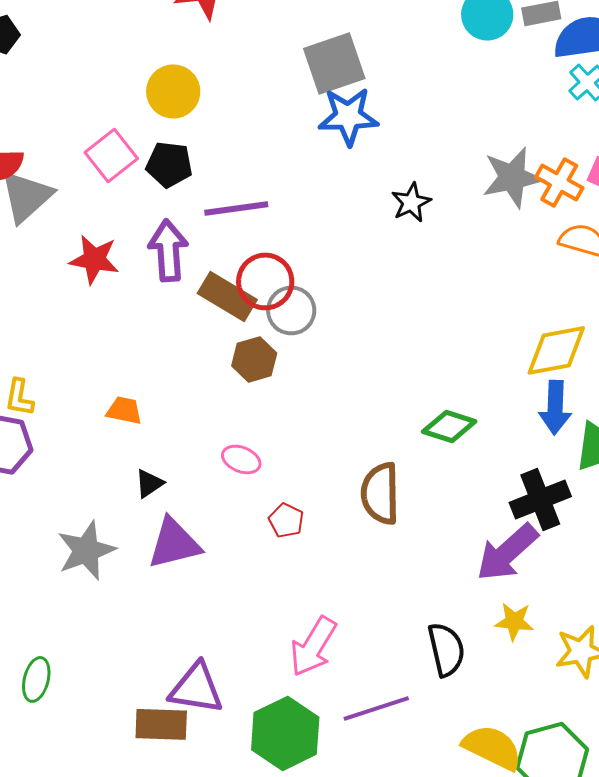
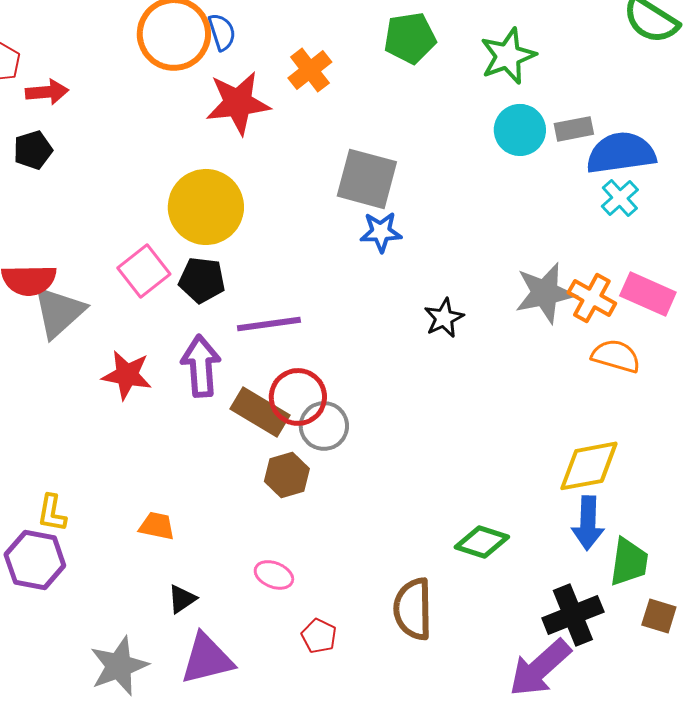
gray square: (334, 63) -> (367, 179), turned 34
yellow circle: (173, 91) -> (206, 207), size x1.4
blue star: (348, 116) -> (381, 232), size x0.7

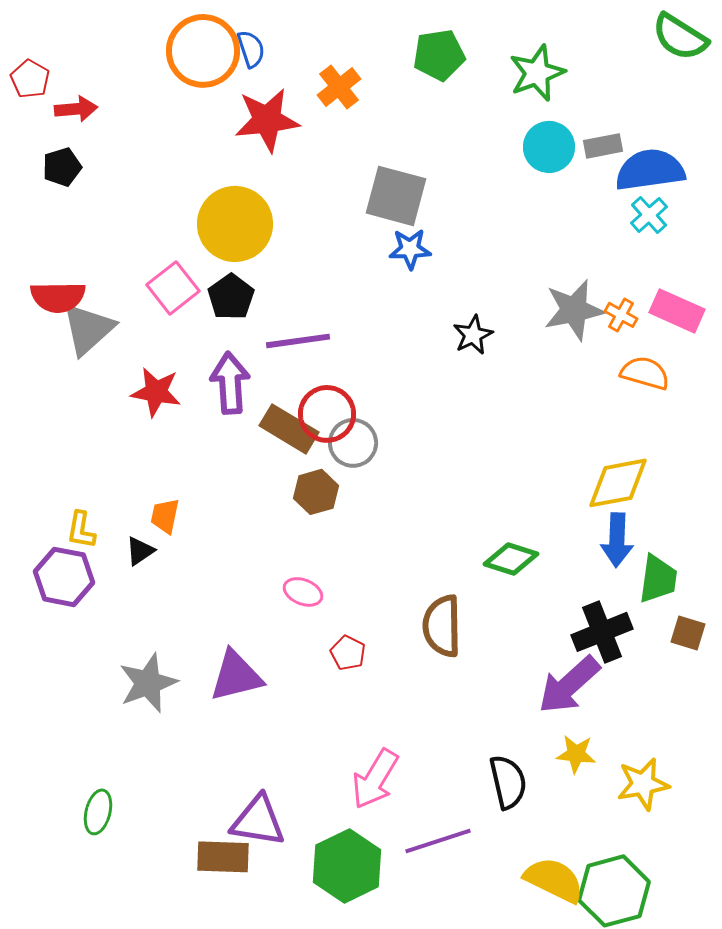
black pentagon: (202, 280) -> (231, 297), turned 30
orange cross: (592, 298) -> (621, 315), size x0.7
orange trapezoid: (157, 526) -> (165, 516), moved, turned -90
black triangle: (182, 599) -> (140, 551), moved

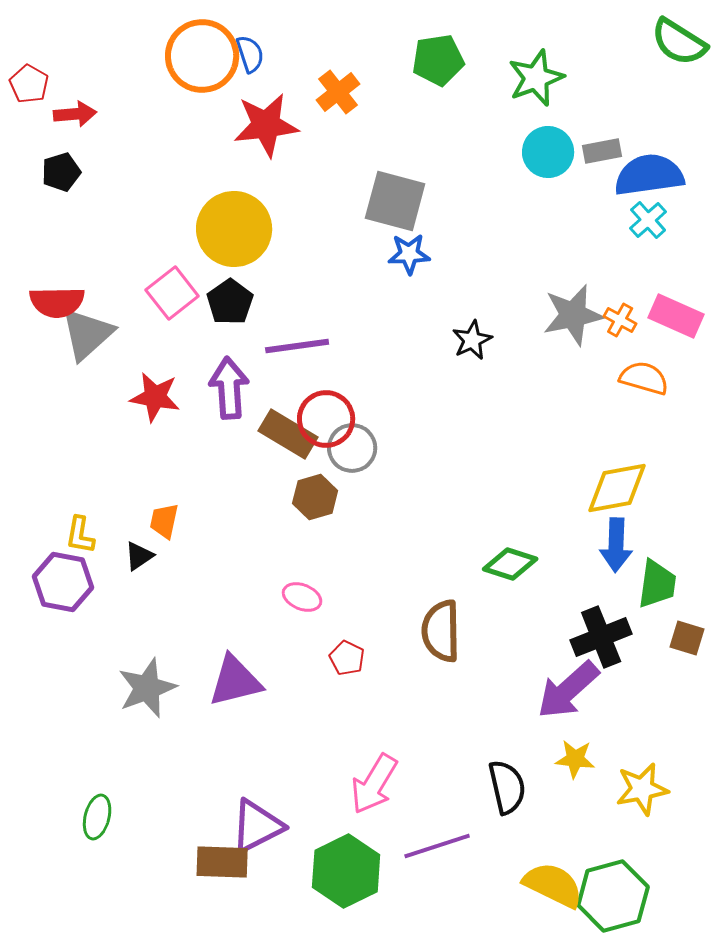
purple triangle: (258, 821) -> (257, 826), turned -36

